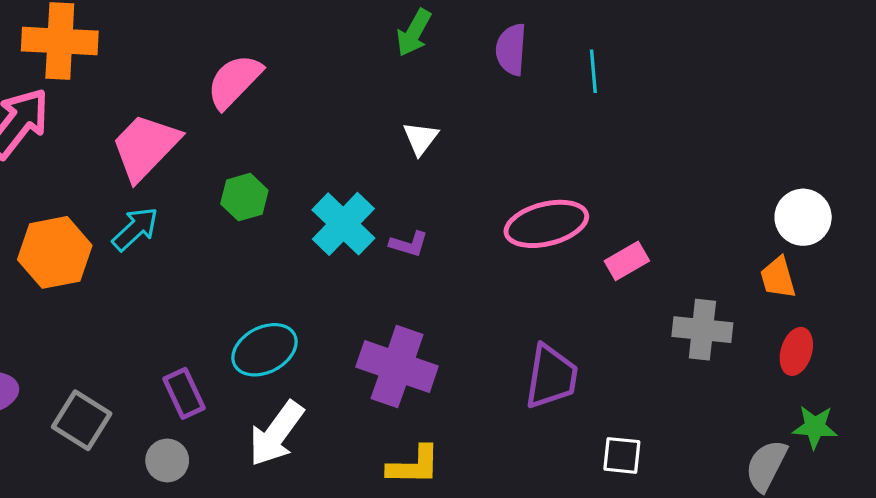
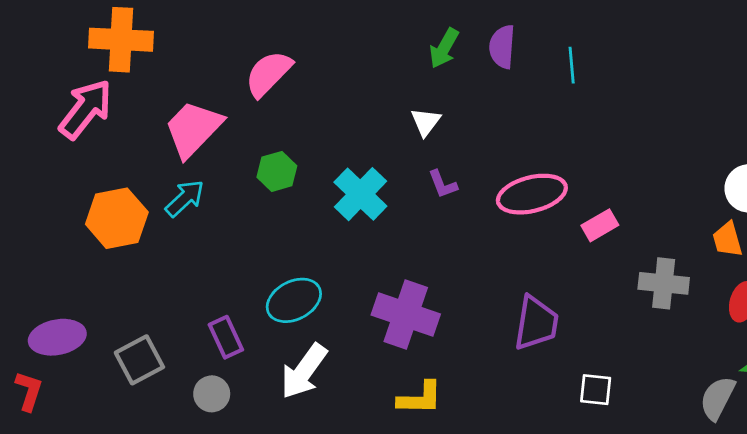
green arrow: (414, 33) -> (444, 48), moved
purple L-shape: (409, 244) -> (443, 184), moved, turned 52
gray square: (82, 420) -> (139, 360), turned 30

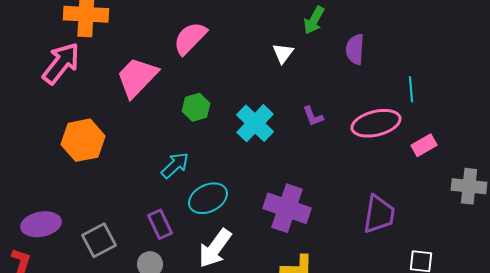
purple semicircle: (502, 47) -> (355, 49), moved
cyan line: (572, 65) -> (411, 89), moved
white triangle: (426, 122) -> (283, 53), moved
cyan arrow: (185, 198) -> (175, 165), moved

